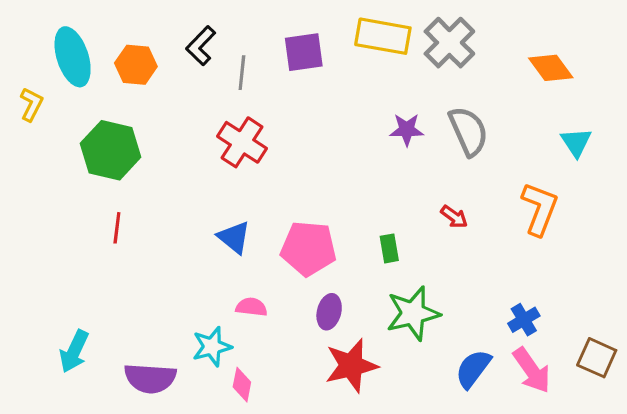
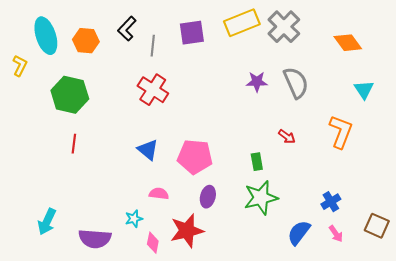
yellow rectangle: (383, 36) -> (242, 23), turned -32
green rectangle: (389, 248) -> (257, 162), moved
cyan star: (212, 347) -> (134, 219), size x0.7
red star: (351, 366) -> (187, 231), moved
pink arrow: (532, 370) -> (336, 234), size x0.6

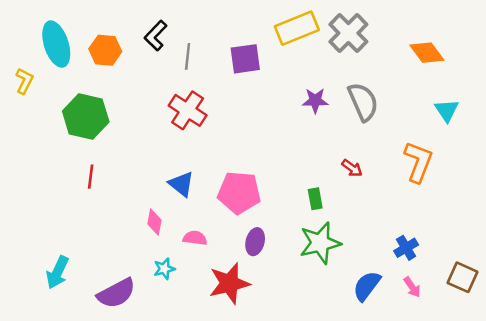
purple square: (192, 33) -> (245, 59), moved
purple semicircle: (95, 239) -> (116, 293), turned -32
pink diamond: (153, 243) -> (154, 222), moved

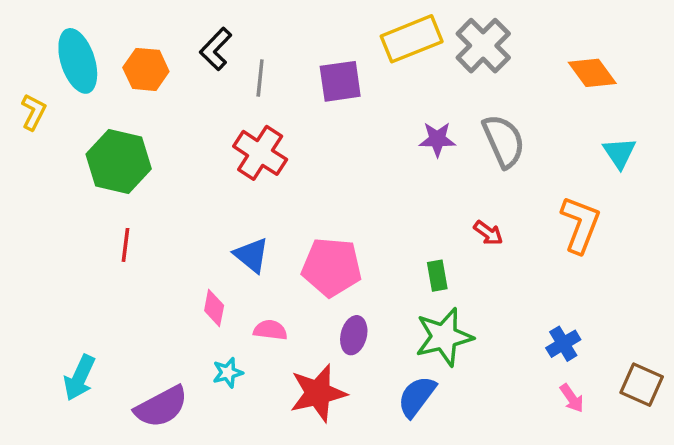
blue semicircle: (367, 286) -> (417, 397), moved

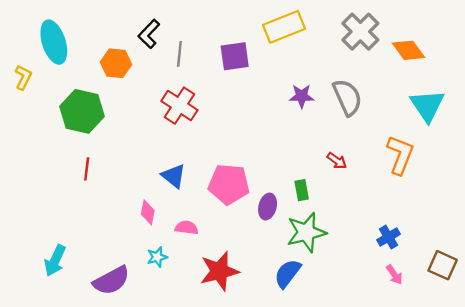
gray cross: (483, 46) -> (360, 32), moved
orange hexagon: (146, 69) -> (116, 63), moved
cyan triangle: (620, 153) -> (427, 106), size x1.5
purple ellipse: (354, 335) -> (268, 207), moved

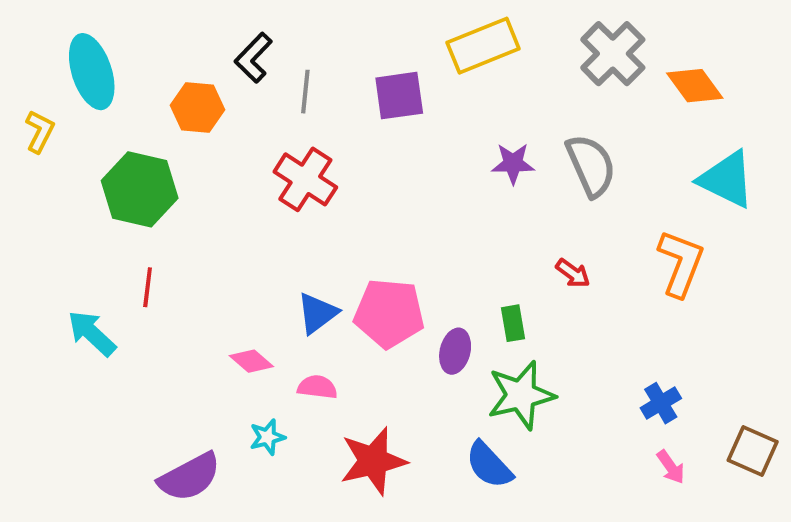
cyan triangle: (427, 106) -> (727, 179), turned -30
blue triangle: (174, 176) -> (317, 313), moved, turned 44
pink diamond: (148, 212) -> (251, 361), turned -60
cyan arrow: (55, 261) -> (92, 333), moved, turned 108
blue semicircle: (288, 273) -> (489, 465), turned -80

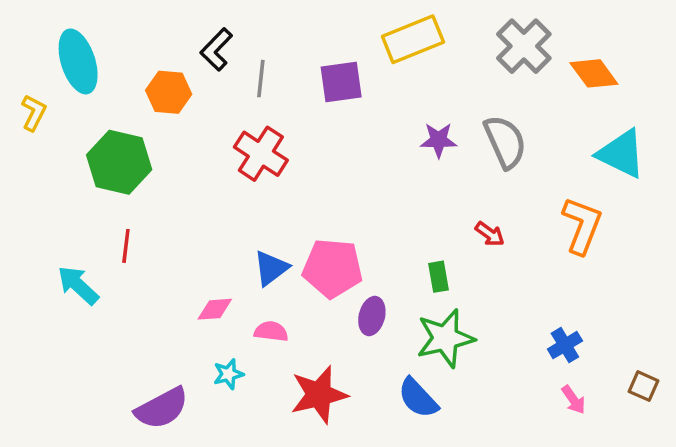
purple ellipse: (455, 351) -> (372, 316), moved
pink diamond: (251, 361) -> (215, 309), turned -45
brown square: (753, 451) -> (643, 386), size x0.7

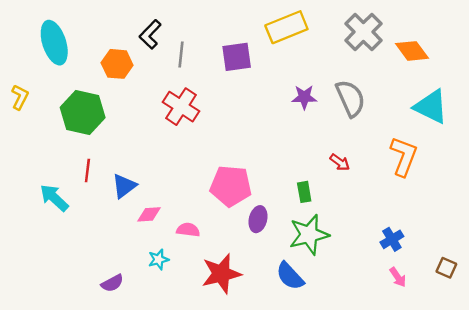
yellow L-shape: (34, 113) -> (20, 97), moved
blue triangle: (271, 268) -> (124, 186), moved
purple semicircle: (162, 408) -> (112, 283), size x0.6

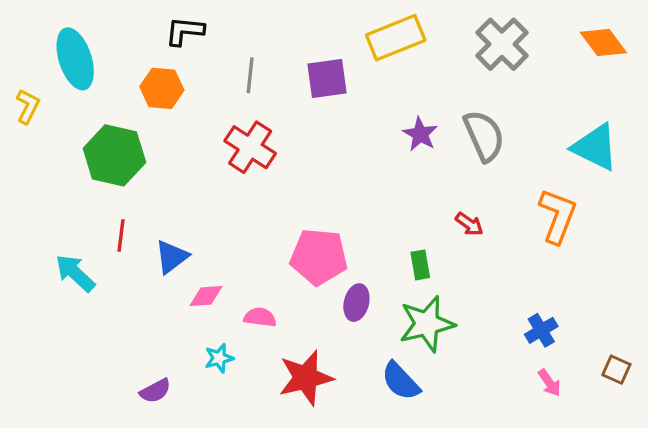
black L-shape: (150, 34) -> (185, 31), moved, turned 52
orange diamond: (412, 51) -> (603, 43), moved
yellow L-shape: (20, 97) -> (28, 106), moved
purple star: (304, 97) -> (420, 134), turned 30

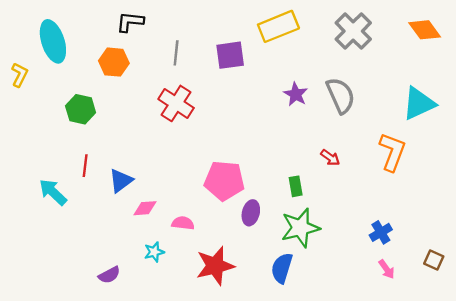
cyan triangle: (595, 147) -> (419, 103), turned -51
green hexagon: (114, 155) -> (81, 109), size x0.7
blue semicircle: (401, 381) -> (282, 268), turned 60

